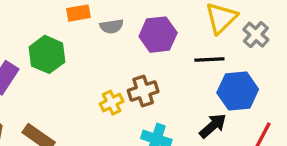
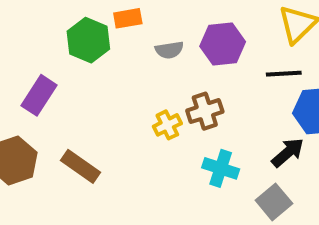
gray semicircle: (112, 26) -> (169, 50), moved
green hexagon: (47, 54) -> (88, 40), moved

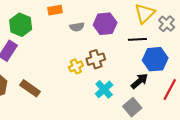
green hexagon: (88, 40) -> (21, 25), moved
cyan cross: (221, 168) -> (104, 89), turned 30

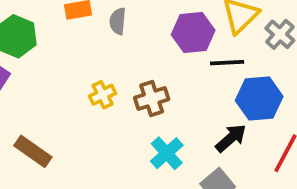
purple hexagon: (105, 24) -> (193, 32), moved
gray semicircle: (77, 27) -> (118, 21), moved, turned 104
yellow cross: (76, 66) -> (103, 95), moved

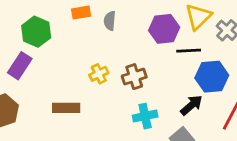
brown rectangle: (33, 151) -> (66, 108), moved, turned -35
cyan cross: (167, 153) -> (145, 116), turned 30

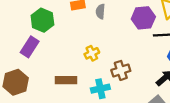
brown cross: (134, 77) -> (121, 70), moved
cyan cross: (145, 116) -> (100, 89), moved

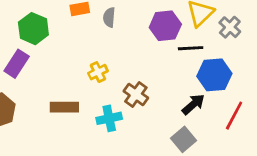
brown cross: (121, 70) -> (136, 94), turned -36

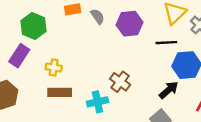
gray semicircle: (109, 17) -> (98, 16), turned 140
purple hexagon: (165, 26) -> (130, 24), moved
yellow cross: (98, 72) -> (54, 67), moved, turned 35

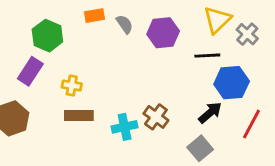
brown cross: (120, 82) -> (156, 117), moved

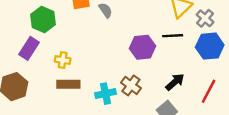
purple hexagon: (163, 33) -> (143, 47), moved
blue hexagon: (232, 83) -> (210, 46), moved

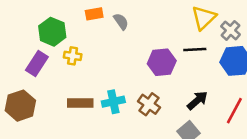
yellow cross: (63, 60) -> (73, 56), moved
cyan cross: (105, 94) -> (113, 102), moved

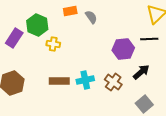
purple rectangle: (37, 64) -> (14, 38), moved
black arrow: (197, 100) -> (141, 72), moved

